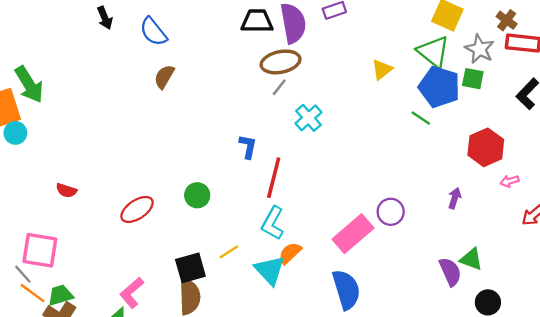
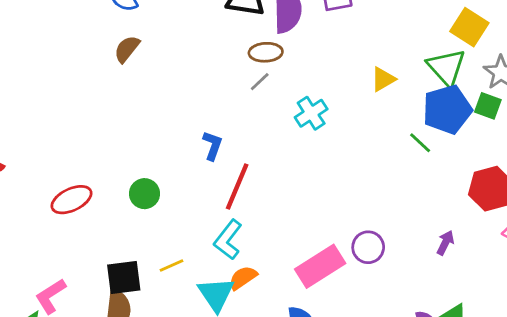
brown ellipse: (281, 62) -> (266, 52), size x0.7
blue pentagon: (439, 87) -> (447, 109), turned 30
cyan cross: (309, 118) -> (311, 113), moved

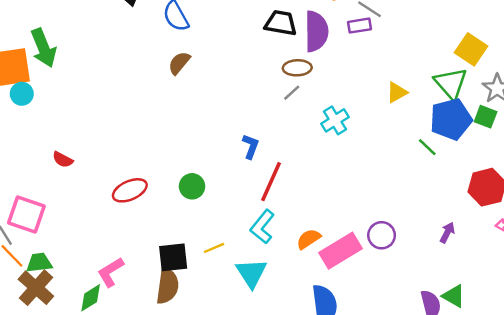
orange semicircle: (243, 278) -> (309, 239), moved

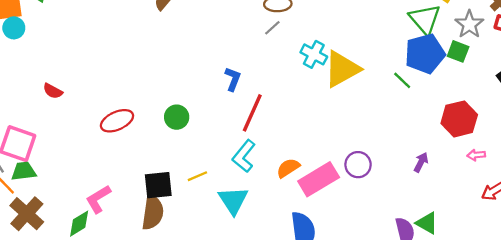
yellow triangle: (397, 92) -> (342, 69), moved, size x1.8
cyan cross: (335, 120) -> (314, 54), turned -30
green trapezoid: (39, 263) -> (24, 171), moved

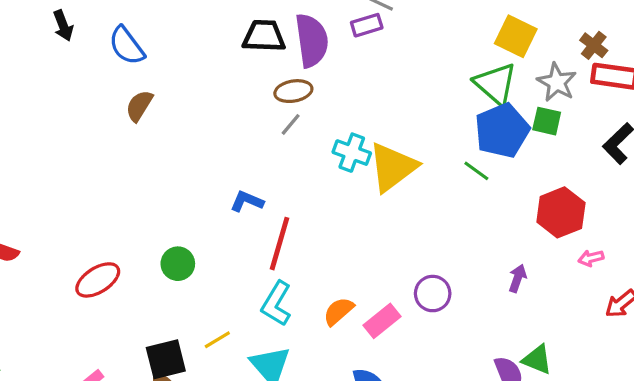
blue L-shape: (233, 79) -> (247, 201), turned -80
pink rectangle: (319, 179) -> (382, 321), size x0.7

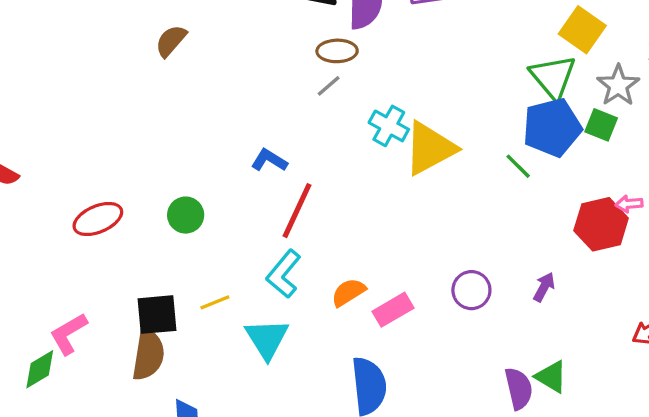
pink arrow: (591, 258) -> (629, 204), moved
purple circle: (433, 294) -> (471, 290), moved

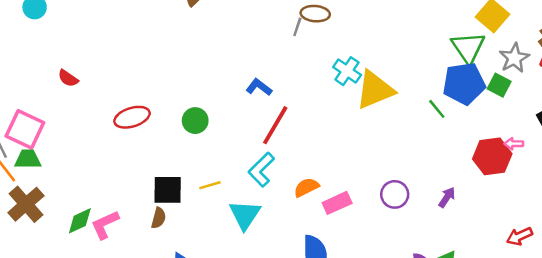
gray line: (329, 86) -> (297, 27), moved, turned -36
pink L-shape: (68, 334) -> (105, 225), moved
brown semicircle: (148, 355) -> (159, 218), size x0.6

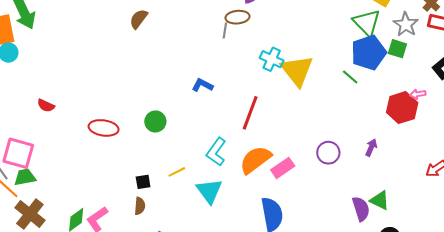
yellow triangle: (375, 90) -> (297, 71), turned -36
red ellipse: (132, 117) -> (104, 128), turned 36
red line: (275, 125) -> (250, 113), moved
orange semicircle: (306, 187) -> (255, 160), size x1.6
black square: (168, 190) -> (143, 182), size x0.6

